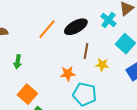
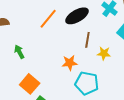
green arrow: (18, 62) -> (19, 52), turned 144

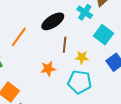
orange line: (48, 19) -> (19, 37), moved
cyan pentagon: (87, 83) -> (80, 82), moved

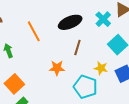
orange line: (19, 37) -> (34, 31), turned -75
yellow star: (82, 57) -> (101, 68), moved

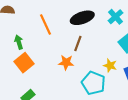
brown line: (77, 47) -> (78, 43), moved
orange square: (14, 84) -> (24, 63), moved

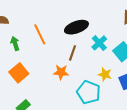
cyan cross: (115, 17) -> (99, 43), moved
green arrow: (19, 42) -> (15, 43), moved

